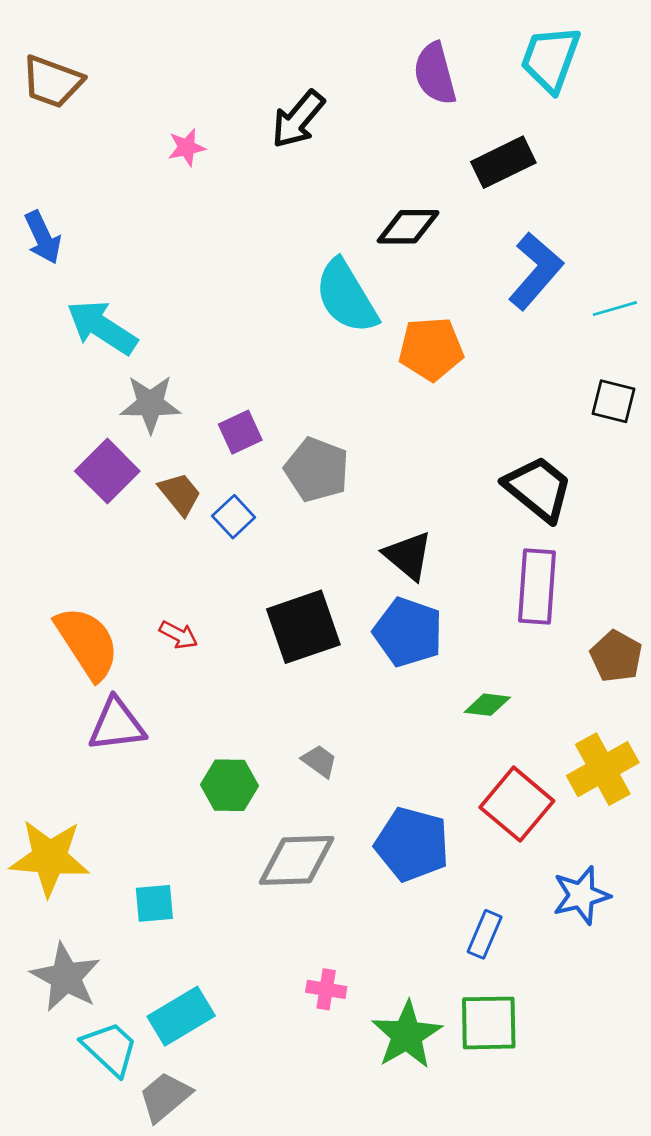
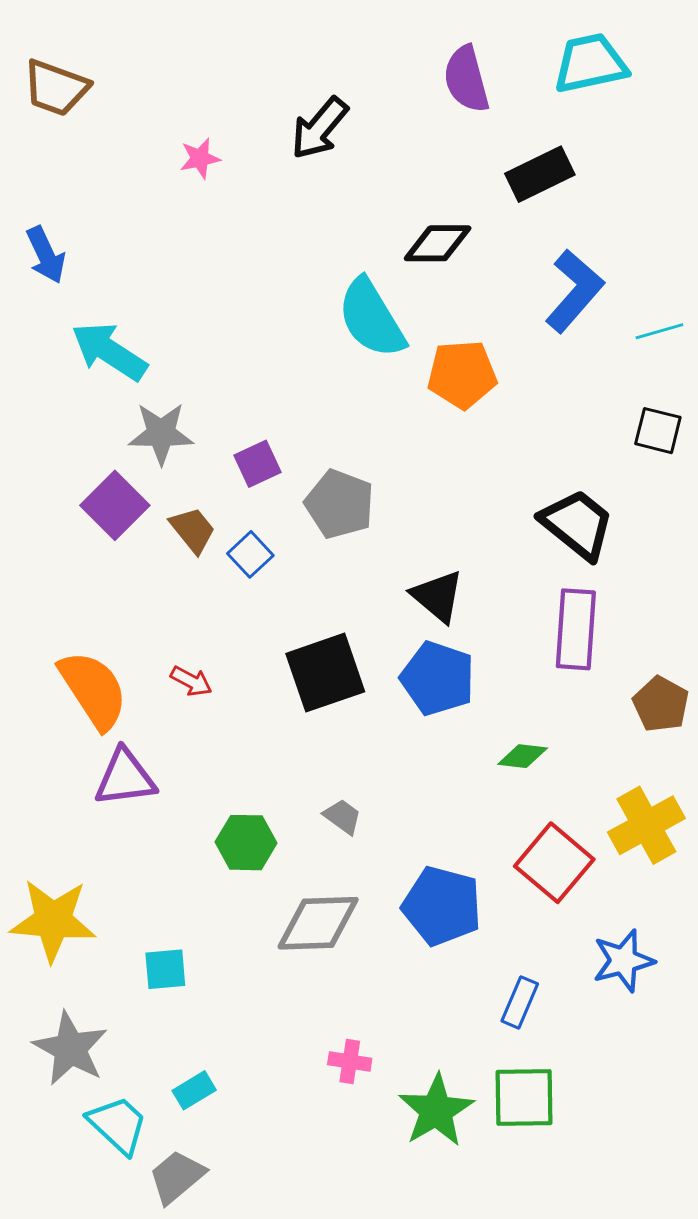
cyan trapezoid: (550, 59) -> (590, 63), turned 58
cyan rectangle: (181, 1016) -> (194, 1090), size x0.6

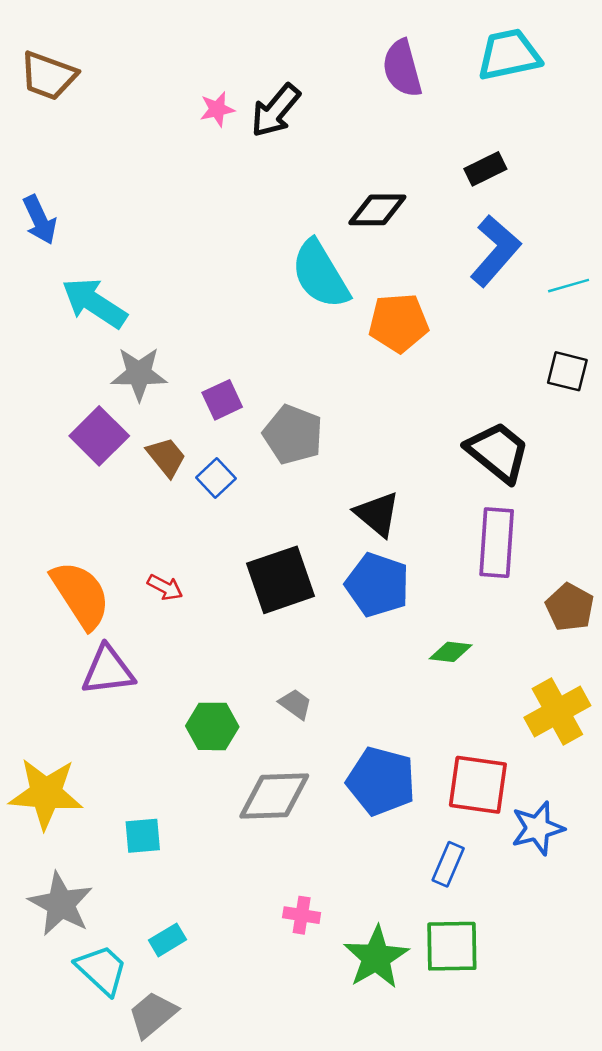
pink star: (200, 158) -> (217, 109), moved
black rectangle: (540, 174) -> (485, 169), moved, size x0.7
red square: (554, 863) -> (478, 785), moved, turned -32

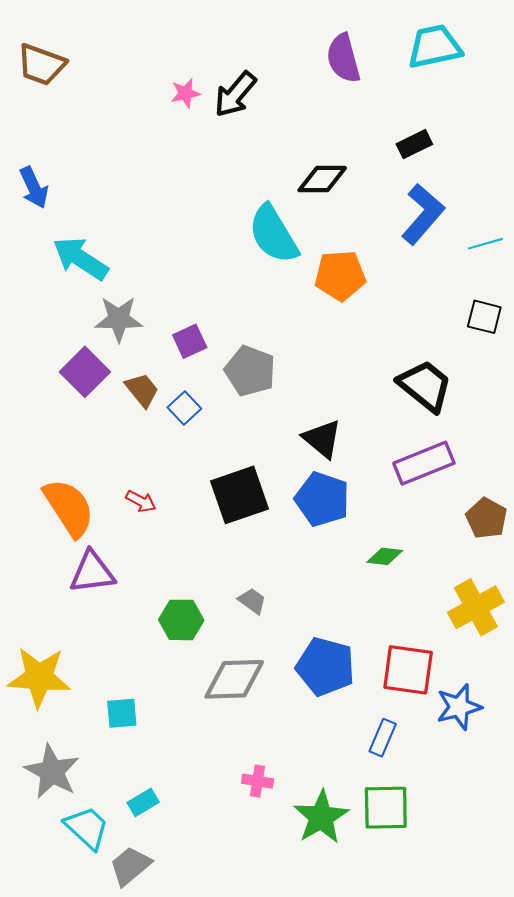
purple rectangle: (497, 543) -> (424, 463), turned 64

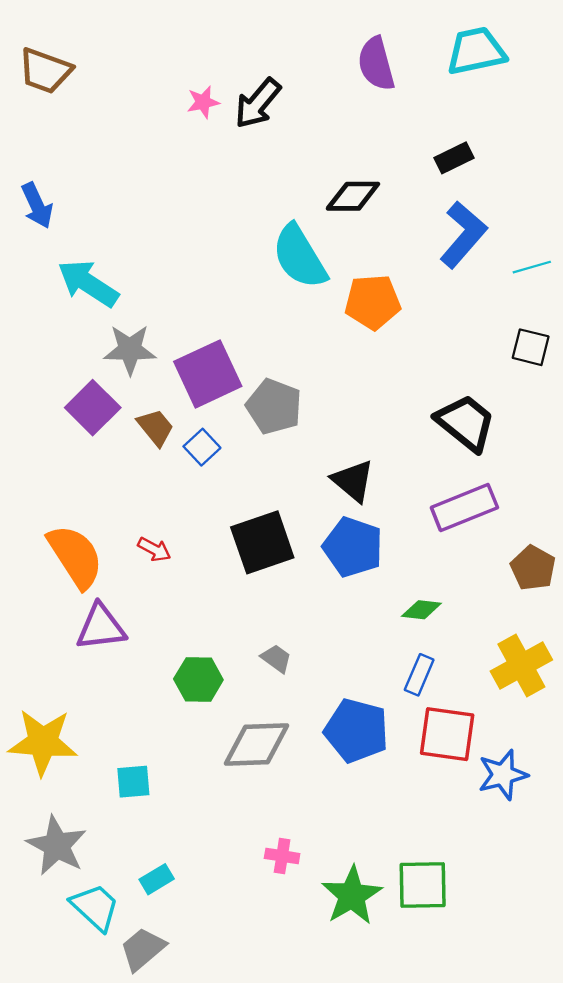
purple square: (190, 341) -> (208, 374), size x1.8
blue rectangle: (383, 738) -> (419, 675), moved

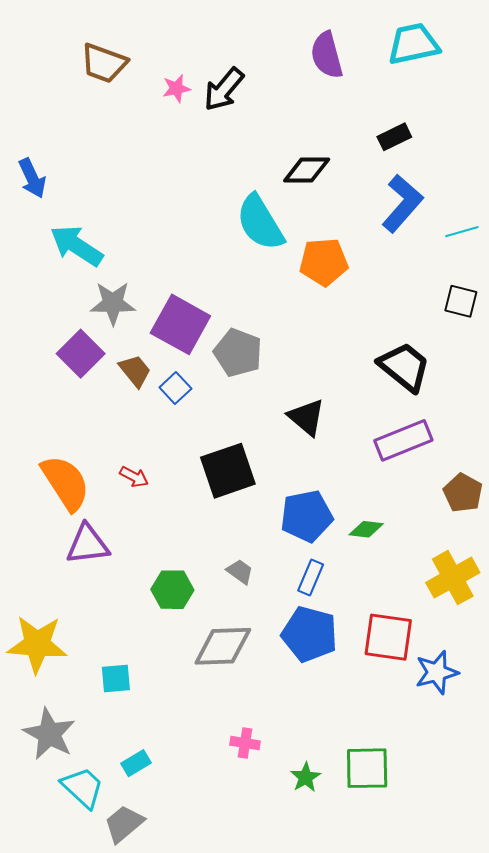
brown trapezoid: (45, 71) -> (104, 63), moved
purple square: (208, 374) -> (180, 324), turned -36
blue pentagon: (353, 547) -> (307, 516), moved, turned -30
blue rectangle: (419, 675) -> (311, 578), moved
green star: (352, 895) -> (306, 777), size x0.6

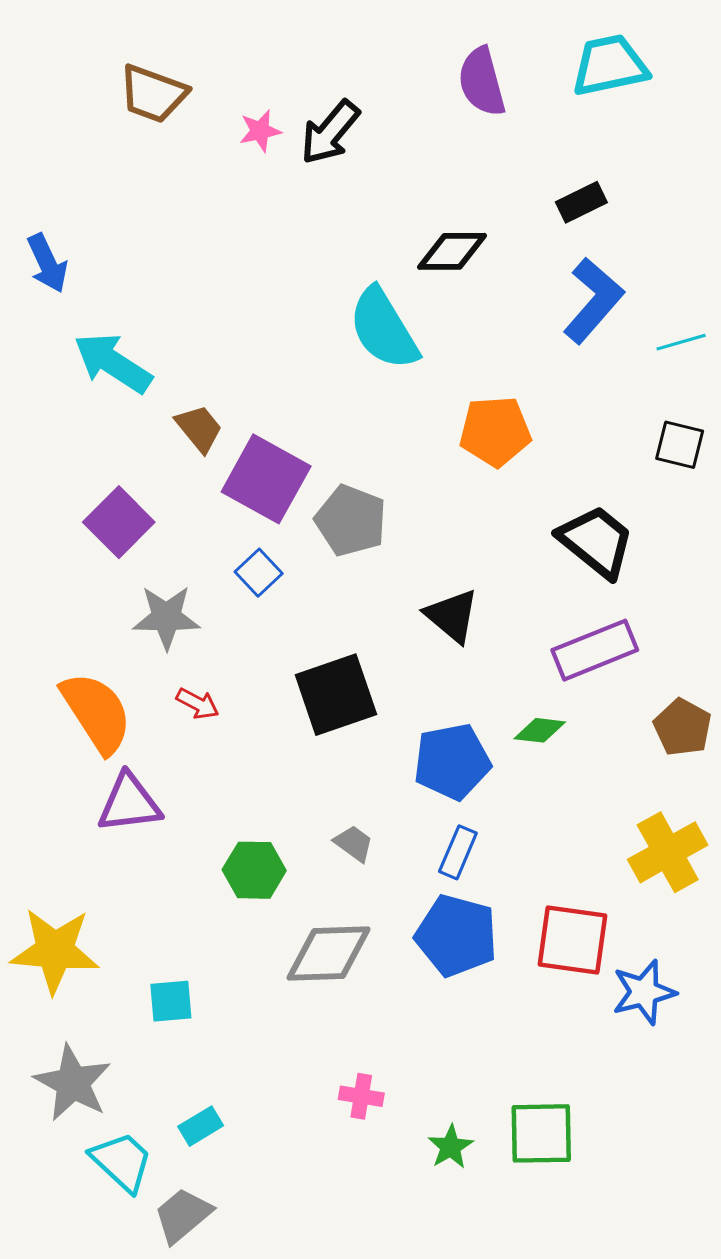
orange pentagon: (324, 262) -> (495, 431), moved
gray star: (113, 303) -> (166, 617), moved
brown trapezoid: (135, 371) -> (199, 428), moved
green diamond: (366, 529) -> (540, 730), moved

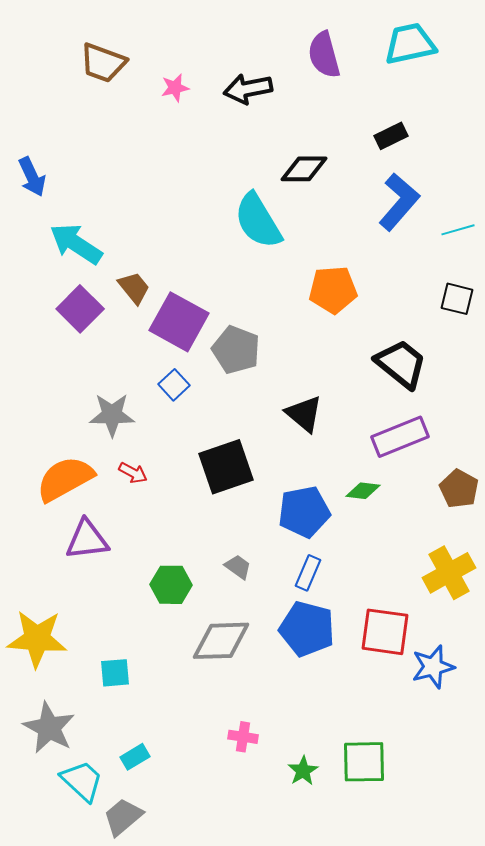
black arrow: (330, 132) -> (248, 89), moved, turned 39
purple square: (119, 522) -> (80, 309), moved
orange semicircle: (96, 712) -> (65, 479), turned -86

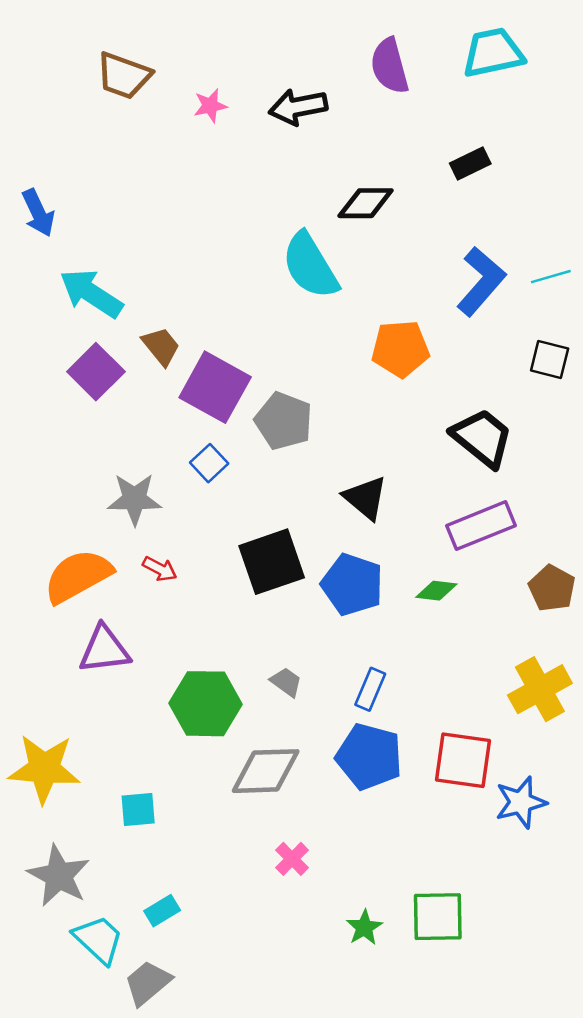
blue L-shape: (399, 202) -> (481, 281), moved
blue pentagon: (304, 512) -> (352, 585), moved, turned 30
green hexagon: (171, 585) -> (205, 704), size x1.4
pink cross: (243, 737) -> (292, 859), moved, turned 36

